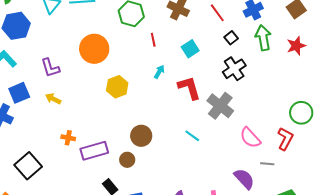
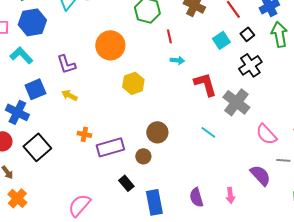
cyan square: (190, 49) -> (221, 40), moved
cyan arrow: (159, 72) -> (177, 60), moved, turned 64
black square: (28, 166) -> (37, 147), moved

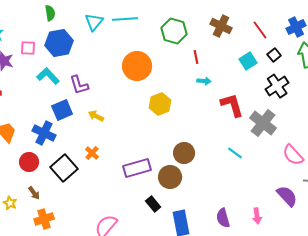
purple L-shape: (66, 64) -> (79, 85), moved
orange cross: (84, 134) -> (92, 153), moved, turned 32
brown circle: (143, 156) -> (170, 177), size x1.5
orange cross: (17, 198) -> (44, 219), turned 30

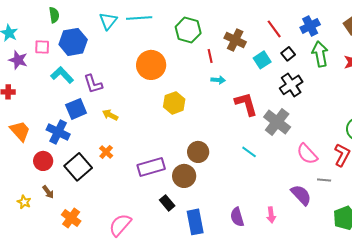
green semicircle: (50, 13) -> (54, 15), moved
brown cross: (221, 26) -> (235, 40), moved
orange cross: (44, 219) -> (71, 218), moved, turned -36

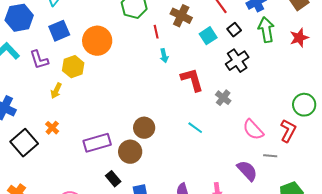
cyan arrow: (218, 80) -> (164, 56), turned 72
yellow hexagon: (174, 103) -> (73, 67), moved
blue square: (76, 109) -> (59, 31), moved
yellow arrow: (110, 115) -> (56, 91), turned -91
gray cross: (277, 122) -> (223, 98), size x0.6

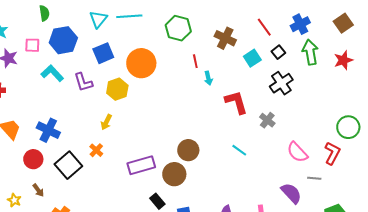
red line: (156, 32) -> (195, 61), moved
yellow arrow: (56, 91) -> (106, 122), moved

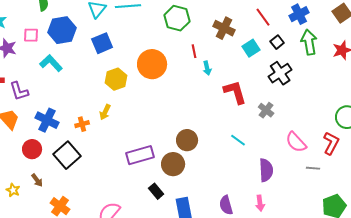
orange circle: (141, 63) -> (152, 64), moved
purple L-shape: (83, 82) -> (19, 91), moved
orange cross: (96, 150) -> (82, 124), moved, turned 32
purple semicircle: (291, 193) -> (266, 170), moved, turned 40

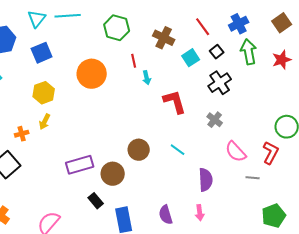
yellow hexagon: (116, 79) -> (44, 93), moved
gray cross: (266, 110) -> (215, 120), moved
brown circle: (187, 140) -> (139, 150), moved

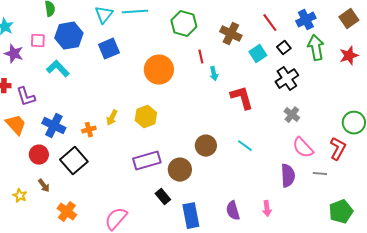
yellow hexagon: (44, 93) -> (146, 117), moved
gray cross: (215, 120) -> (292, 115), moved
purple semicircle: (206, 180) -> (288, 176), moved

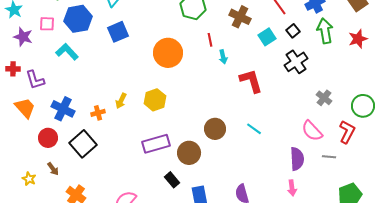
gray cross: (292, 115) -> (324, 98), moved
pink arrow: (267, 209) -> (292, 188), moved

